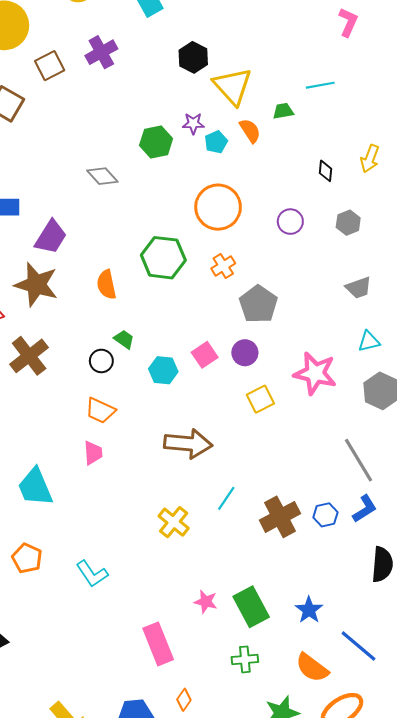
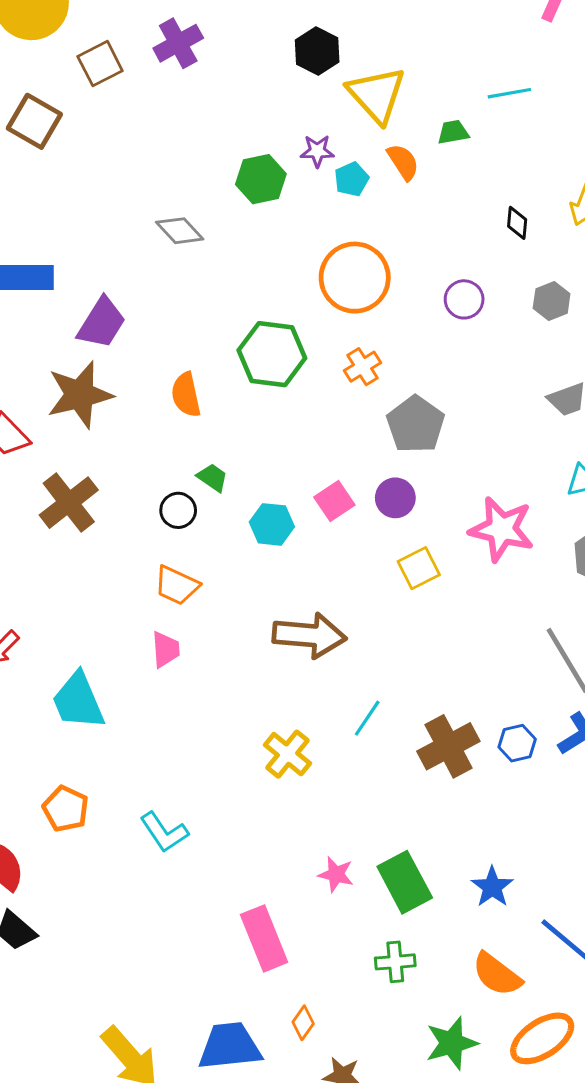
brown star: (36, 285) -> (80, 395), turned -30

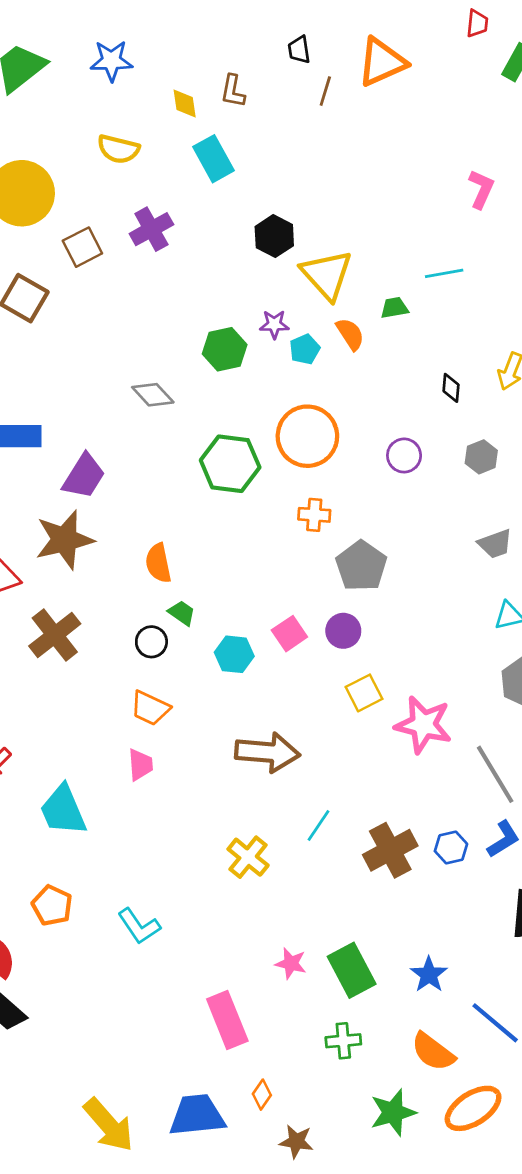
green hexagon: (272, 354) -> (230, 464), moved
orange cross: (362, 367) -> (314, 515), turned 36
orange semicircle: (186, 395) -> (158, 563), moved
pink star: (502, 529) -> (423, 725), moved

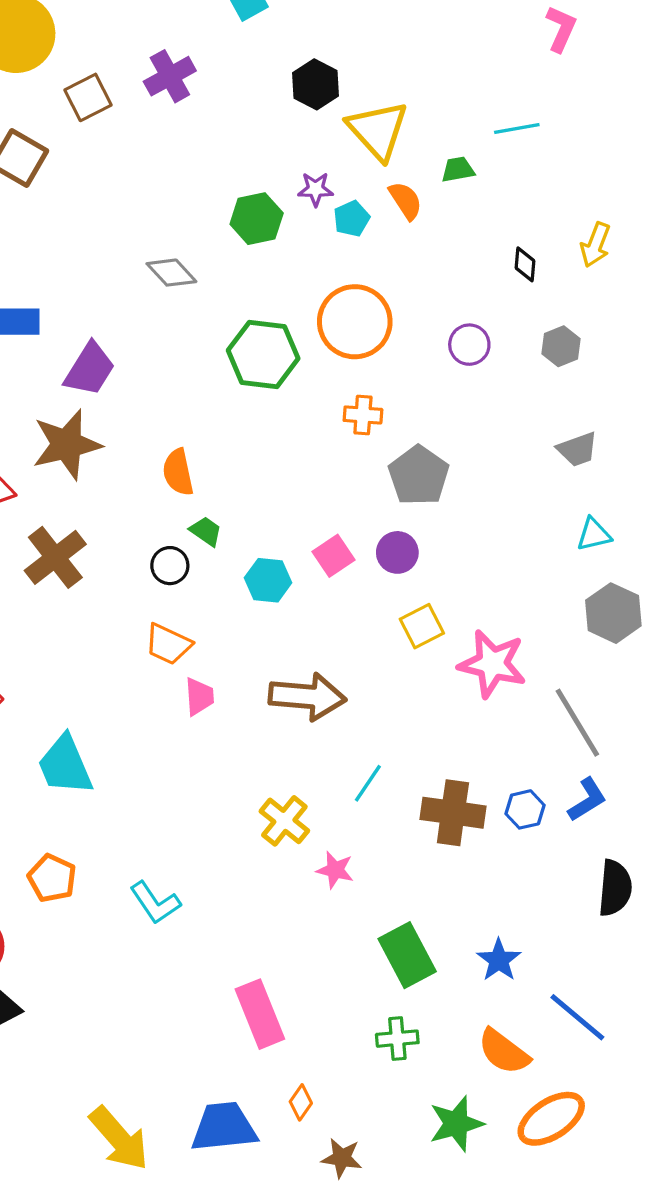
pink trapezoid: (140, 765) -> (199, 697), moved
brown cross: (390, 850) -> (453, 813), turned 36
pink star: (291, 963) -> (335, 870), moved

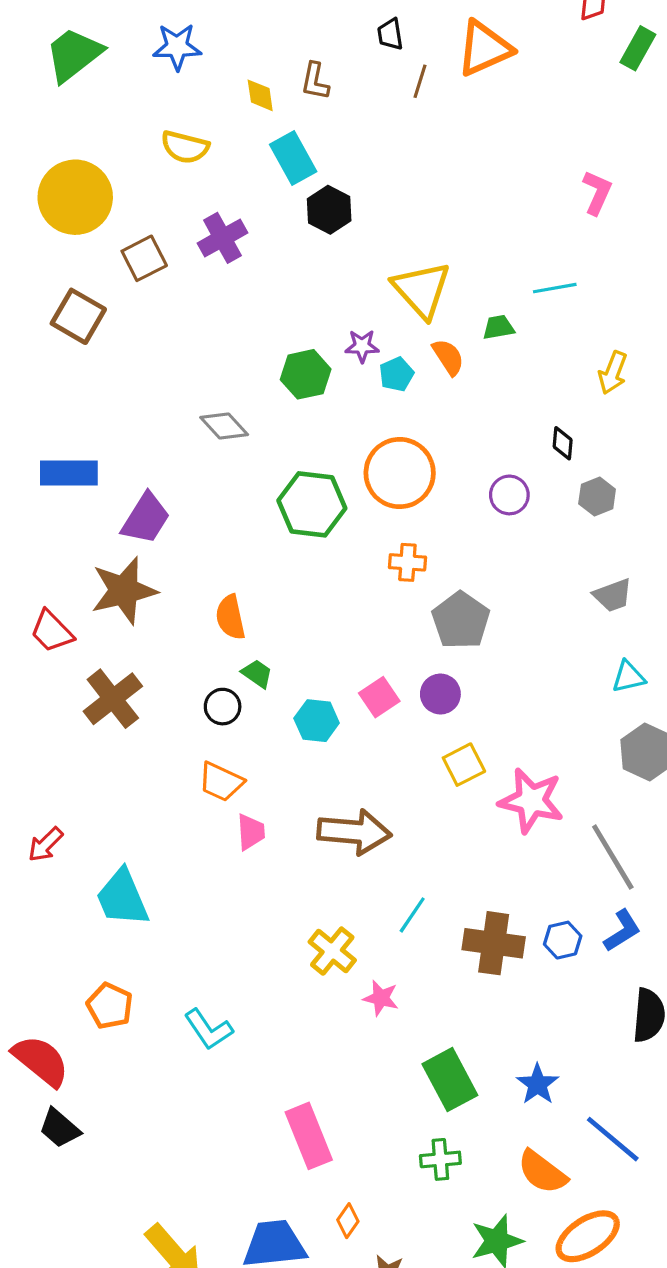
black hexagon: (316, 84) -> (329, 210), moved
yellow arrow: (595, 245) -> (613, 373), moved
black diamond: (525, 264) -> (563, 443), moved

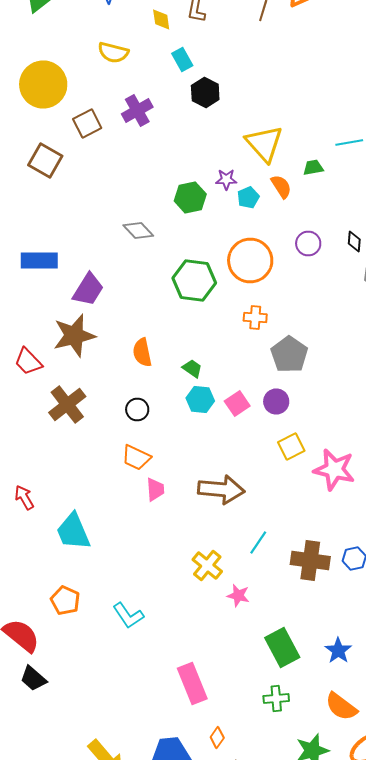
cyan rectangle: (293, 158) -> (182, 60), size x0.7
purple circle: (509, 495) -> (308, 244), moved
green trapezoid: (257, 674) -> (192, 368), moved
cyan hexagon: (317, 721) -> (200, 400), moved
red arrow: (45, 844) -> (24, 498), turned 105

